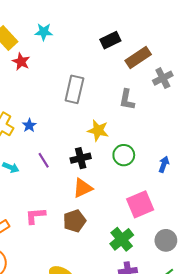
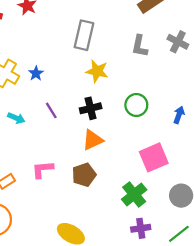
gray cross: (163, 78) -> (178, 42), moved, turned -36
yellow star: (98, 130) -> (97, 71), moved

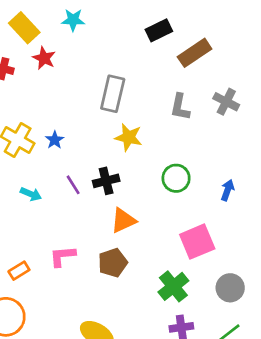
black cross: (91, 108) -> (106, 181), moved

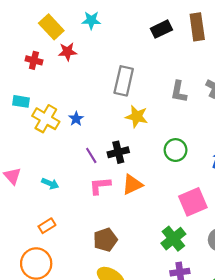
brown rectangle: (195, 53) -> (197, 27), moved, turned -64
red star: (44, 58) -> (67, 52), turned -30
cyan arrow: (31, 194) -> (50, 184), moved
pink L-shape: (63, 256) -> (100, 186), moved
brown pentagon: (113, 263) -> (105, 240), moved

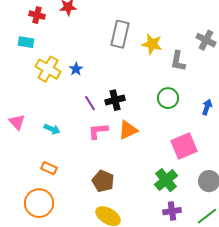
gray L-shape: (179, 92) -> (178, 61), moved
cyan rectangle: (21, 101) -> (26, 42), moved
yellow star: (137, 117) -> (152, 44), moved
orange rectangle: (47, 226) -> (49, 168), turned 56
brown pentagon: (105, 240) -> (103, 181), turned -30

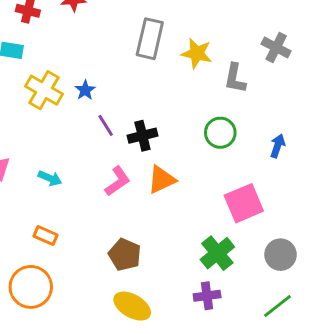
purple line: (90, 103) -> (106, 125), moved
pink L-shape: (98, 131) -> (117, 181), turned 150
purple cross: (172, 211) -> (207, 296), moved

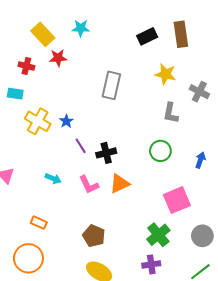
yellow star: (197, 53) -> (166, 74), moved
cyan arrow: (50, 178) -> (53, 179), moved
pink L-shape: (117, 181) -> (89, 185), turned 100

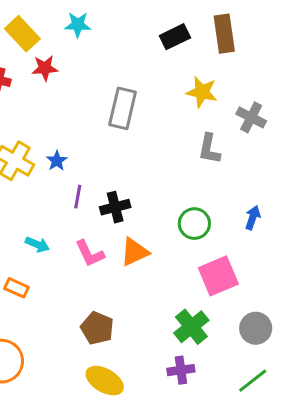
purple line: (81, 146) -> (78, 197), turned 42
green circle: (160, 151) -> (194, 224), moved
orange rectangle: (39, 223) -> (16, 288), moved

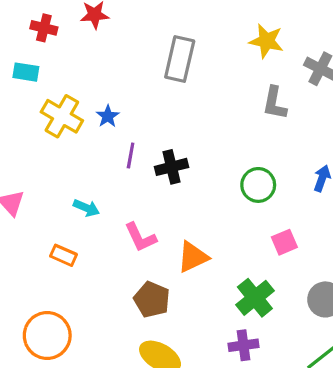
orange triangle: (135, 252) -> (193, 257), moved
pink L-shape: (90, 253) -> (140, 237), moved
pink square: (218, 276) -> (284, 242), size x0.6

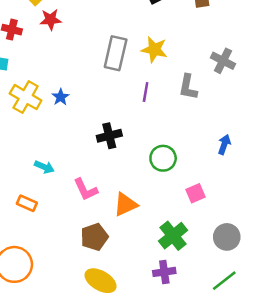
yellow star: (266, 41) -> (154, 50), moved
purple line: (131, 155) -> (146, 92), moved
green circle: (258, 185) -> (163, 158), moved
brown pentagon: (152, 299) -> (94, 237), turned 30

